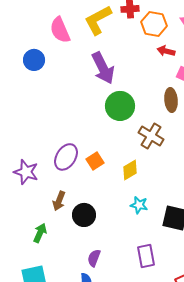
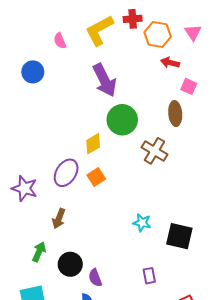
pink semicircle: (60, 30) -> (60, 41), size x0.6
yellow diamond: (130, 170) -> (93, 144), moved
black circle: (84, 215) -> (70, 264), moved
purple rectangle: (146, 256) -> (149, 276), size x0.7
purple semicircle: (94, 258) -> (95, 278), turned -42

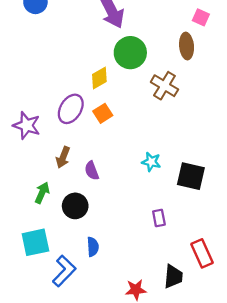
purple semicircle: (95, 278) -> (92, 171), moved

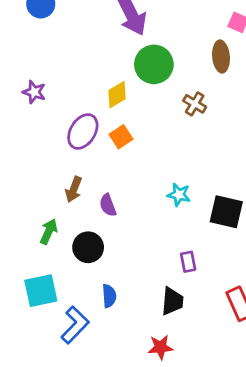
brown cross: (164, 86) -> (195, 104), size x0.7
purple star: (27, 125) -> (34, 92), moved, size x0.7
black trapezoid: (173, 277) -> (172, 301), moved

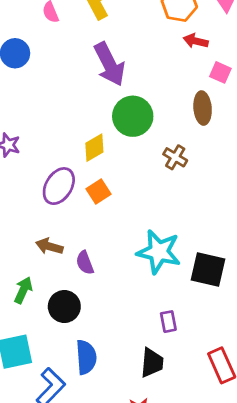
brown arrow: (74, 189) -> (49, 246), turned 85
cyan star: (179, 195) -> (159, 252), size x1.8
blue semicircle: (109, 296) -> (86, 357), size x1.4

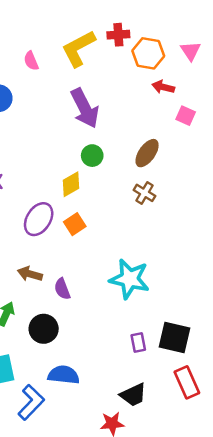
brown ellipse: (203, 108) -> (147, 153), moved, turned 40
green circle: (133, 116) -> (92, 156), moved, size x0.6
black square: (208, 270) -> (174, 338), moved
blue semicircle: (86, 357) -> (64, 375), turned -80
black trapezoid: (152, 363) -> (133, 395), moved, turned 60

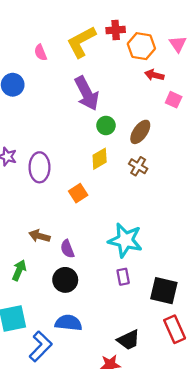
green circle: (92, 156) -> (106, 125), moved
yellow diamond: (71, 184) -> (100, 159), moved
purple ellipse: (39, 219) -> (39, 167), moved, turned -32
black circle: (44, 329) -> (65, 280), moved
purple rectangle: (138, 342) -> (123, 277), moved

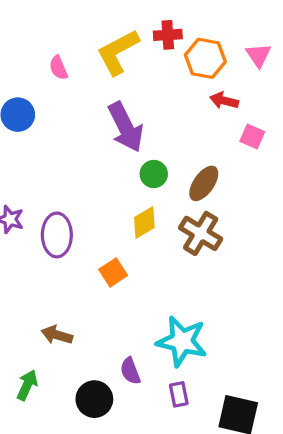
brown cross: (138, 166) -> (201, 233), size x1.5
purple semicircle: (67, 249) -> (130, 371), moved

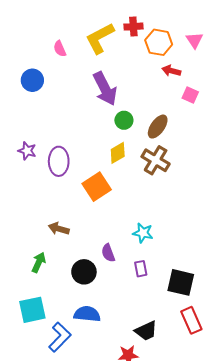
orange square: (113, 272) -> (97, 187), size x1.5
cyan star: (182, 341) -> (143, 233), size x0.6

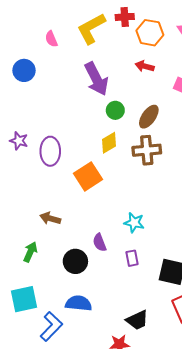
red arrow: (171, 71) -> (145, 66), moved
brown cross: (156, 160) -> (147, 150), turned -36

